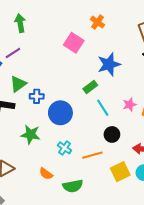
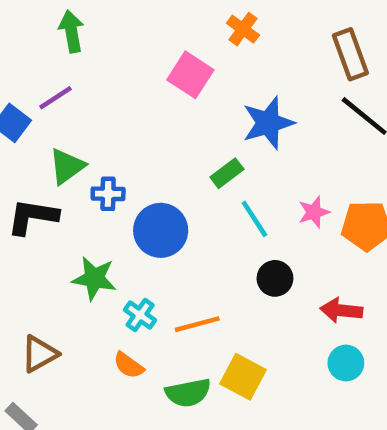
cyan cross: (65, 148) -> (140, 315), moved
orange line: (92, 155) -> (197, 324), moved
yellow square: (120, 172) -> (243, 377), moved, turned -36

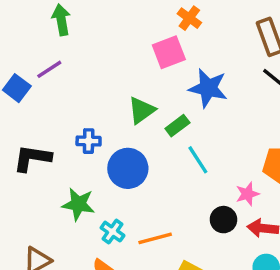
pink square: (190, 75) -> (169, 52), moved, turned 36
blue star: (268, 123) -> (208, 88), turned 30
green triangle: (67, 166) -> (142, 110), moved
pink star: (314, 212) -> (247, 194), moved
black circle: (275, 278) -> (223, 220), moved

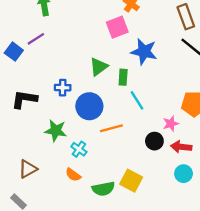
green rectangle: (177, 126) -> (123, 77), turned -49
orange line: (155, 238) -> (111, 128), moved

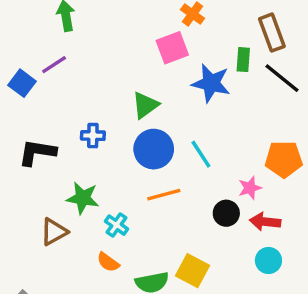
green rectangle: (123, 77) -> (243, 60), moved
blue circle: (89, 106) -> (154, 149), moved
brown triangle: (28, 169) -> (54, 232), moved

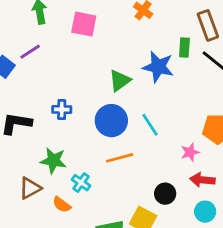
pink square: (172, 48) -> (84, 24), moved, turned 32
green triangle: (145, 105) -> (120, 81), moved
black circle: (226, 213) -> (165, 194), moved
orange semicircle: (108, 262) -> (62, 205), moved

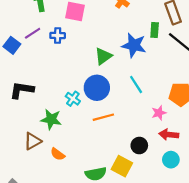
blue cross: (62, 110) -> (58, 35), moved
cyan line: (150, 125) -> (136, 85), moved
cyan cross: (81, 183) -> (73, 99), moved

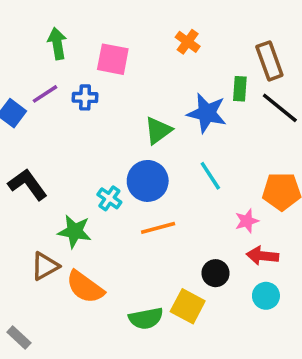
black L-shape: (22, 90) -> (28, 184), turned 45
orange semicircle: (58, 154) -> (85, 287), size x1.6

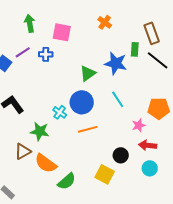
green semicircle: (146, 318) -> (67, 181), moved, turned -30

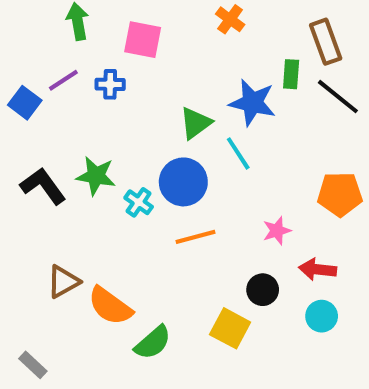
cyan line: (118, 99) -> (238, 153), moved
pink star: (139, 125) -> (277, 231), moved
green star: (40, 131) -> (96, 176), moved

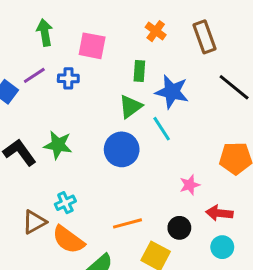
brown rectangle: (326, 42) -> (205, 37), moved
green rectangle: (291, 74) -> (139, 71), moved
cyan cross: (139, 202) -> (65, 203), moved, turned 30
orange line: (196, 237) -> (128, 223), moved

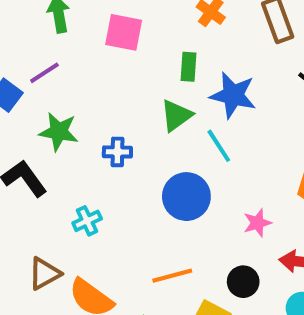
blue cross: (68, 78) -> (117, 152), moved
green star: (58, 145) -> (59, 132), moved
blue circle: (122, 149) -> (186, 197), moved
cyan cross: (65, 203) -> (87, 221), moved

